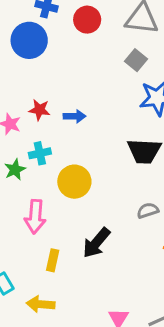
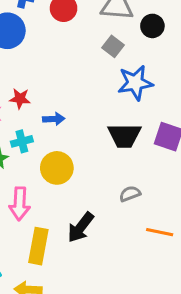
blue arrow: (75, 116) -> (54, 119), moved
yellow rectangle: (53, 260) -> (38, 246), size x1.6

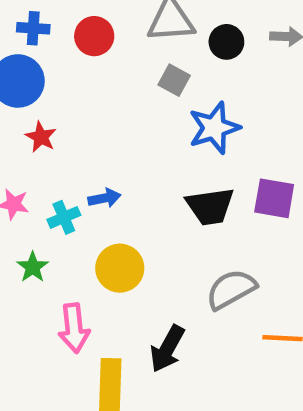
red star: (20, 99) -> (41, 137), moved, turned 30
cyan cross: (22, 141) -> (64, 217), moved
gray semicircle: (130, 194) -> (231, 289), size x1.6

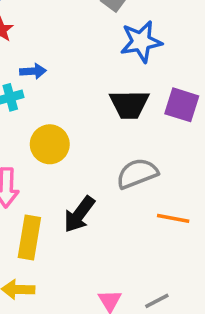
blue arrow: (104, 198) -> (33, 71), moved

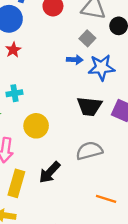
blue arrow: (33, 71) -> (75, 60), moved
orange line: (173, 218) -> (106, 199), moved

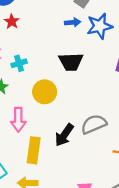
black trapezoid: (89, 106) -> (71, 62), moved
gray semicircle: (89, 151) -> (94, 124), moved

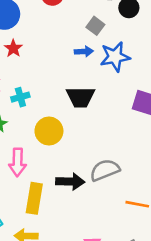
black arrow: (64, 135) -> (70, 182), turned -125

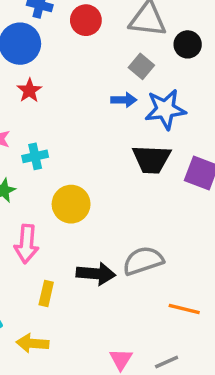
black trapezoid: (81, 97) -> (151, 159), moved
yellow rectangle: (34, 198) -> (46, 293), size x0.6

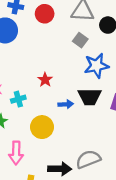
red star: (29, 90) -> (45, 80), moved
blue arrow: (124, 100) -> (66, 104), moved

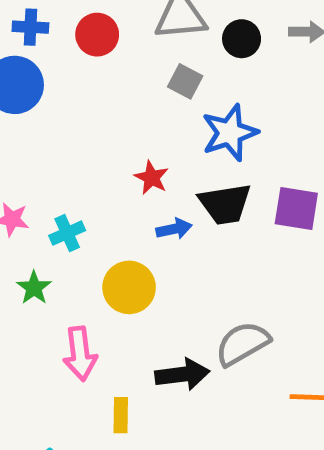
red star: (45, 80) -> (151, 178), moved

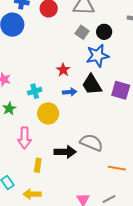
black circle: (242, 39) -> (104, 32), moved
black trapezoid: (225, 204) -> (92, 85), turned 60
cyan cross: (67, 233) -> (35, 91), moved
gray semicircle: (242, 344) -> (91, 143), turned 45

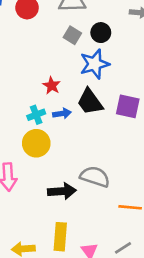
cyan cross: (35, 91) -> (36, 115), moved
yellow rectangle: (38, 165) -> (60, 237), moved, size x1.5

